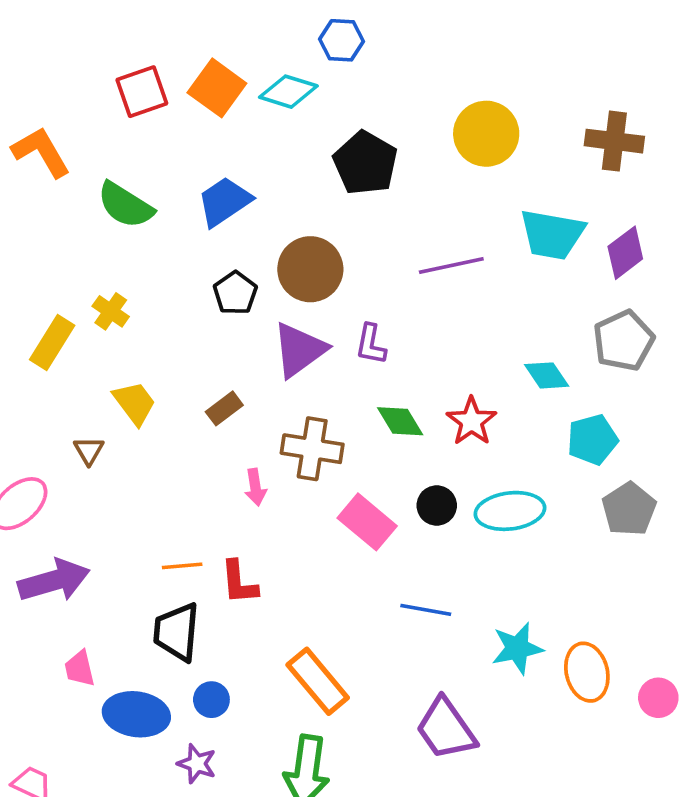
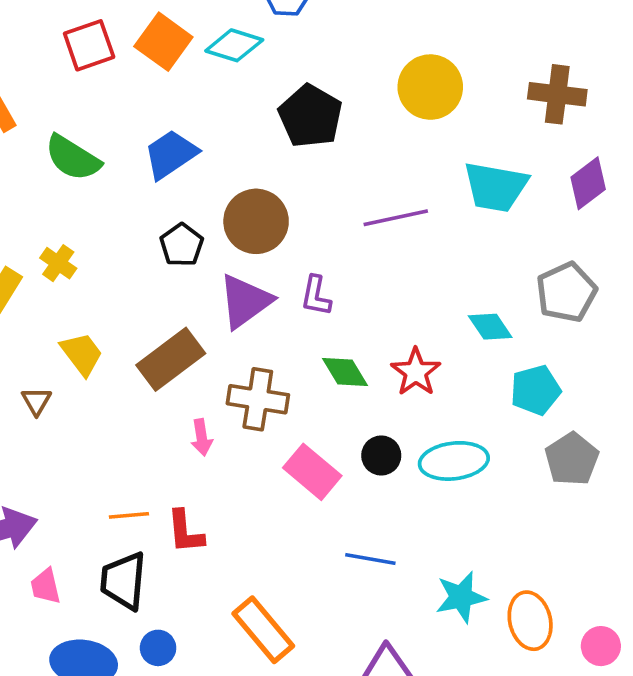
purple diamond: (625, 253) -> (588, 183), moved
brown rectangle: (224, 408) -> (171, 359), size x1.8
pink trapezoid: (80, 668) -> (45, 586), moved

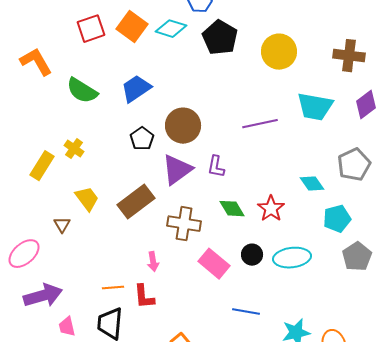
black pentagon: (310, 116) -> (220, 38), moved
pink arrow: (202, 437) -> (153, 262), moved

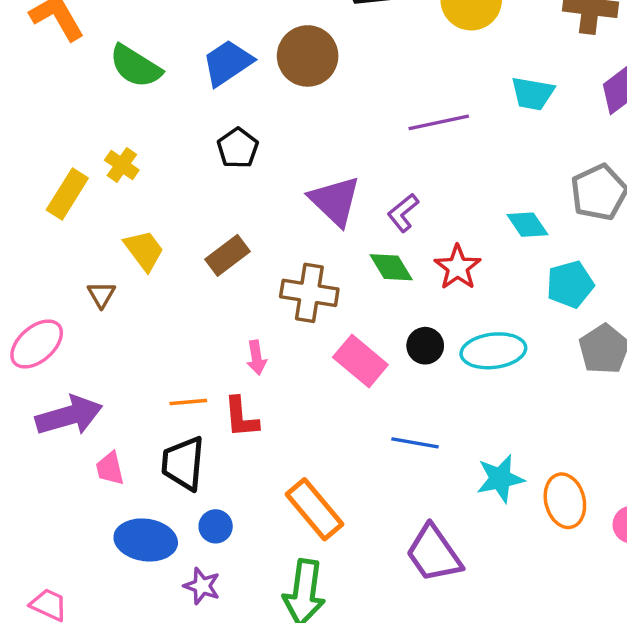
cyan trapezoid: (315, 107) -> (533, 93), size x0.7
brown circle: (183, 126) -> (308, 56), moved
purple L-shape: (216, 167) -> (403, 213), moved, turned 40
purple triangle: (177, 170) -> (335, 201), moved, turned -40
brown rectangle: (136, 202) -> (228, 255), size x0.7

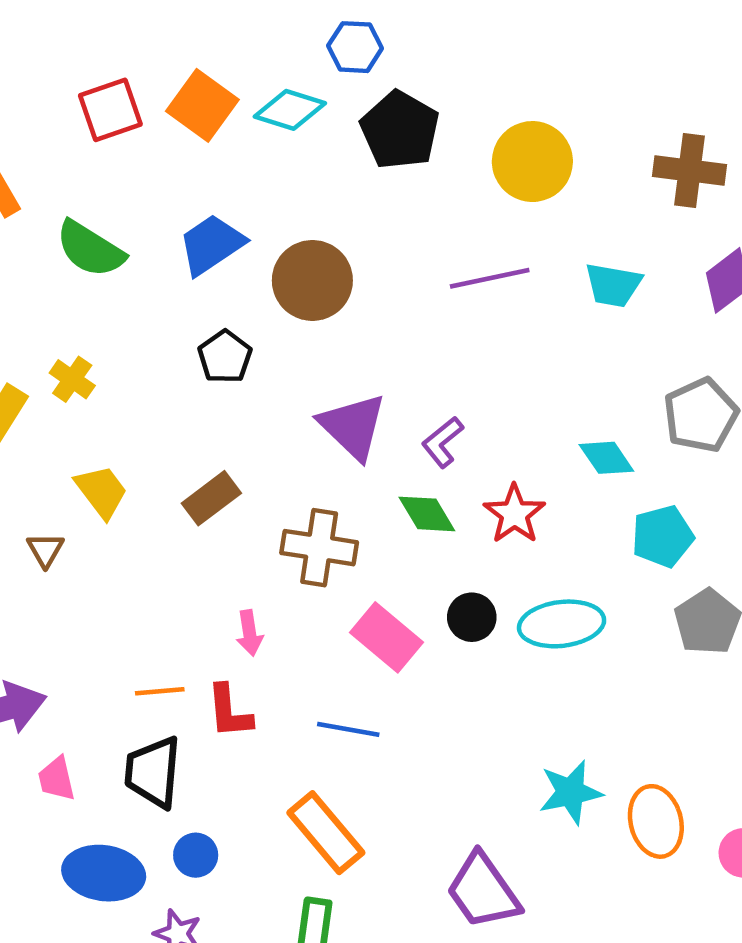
brown circle: (308, 56) -> (312, 280), moved
purple line: (439, 122) -> (490, 278), moved
blue line: (415, 443) -> (348, 729), moved

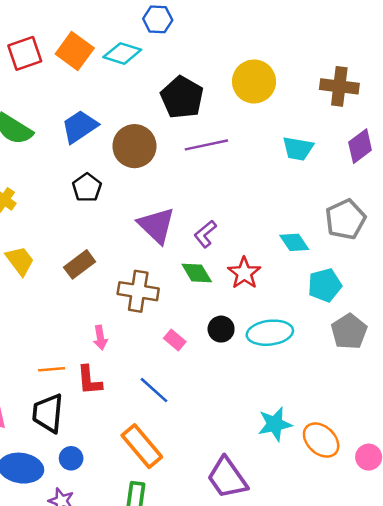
black pentagon: (400, 130) -> (182, 97), moved
purple line: (490, 278) -> (206, 145), moved
pink rectangle: (386, 637) -> (175, 340), size x0.6
blue line: (348, 729) -> (154, 390), turned 32
orange ellipse: (656, 821) -> (321, 440), turned -33

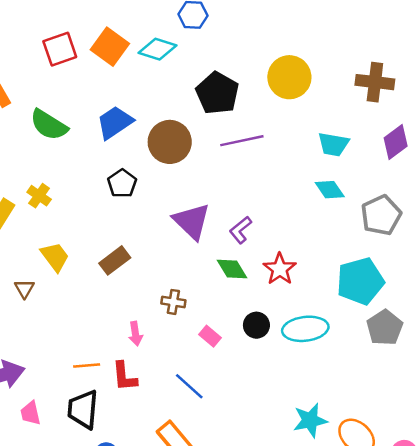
cyan diamond: (294, 242) -> (330, 190), moved
cyan pentagon: (325, 285) -> (360, 281), size x1.4
brown cross: (138, 291) -> (173, 302), moved, size x0.6

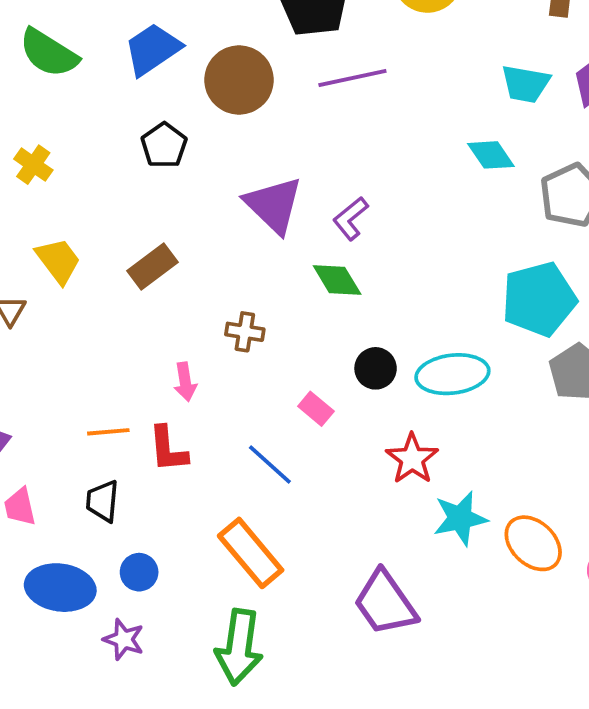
cyan trapezoid: (333, 144) -> (526, 84), moved
red star: (280, 269) -> (412, 459), moved
pink rectangle: (210, 336) -> (316, 409), moved
black trapezoid: (83, 409) -> (103, 501), size x0.7

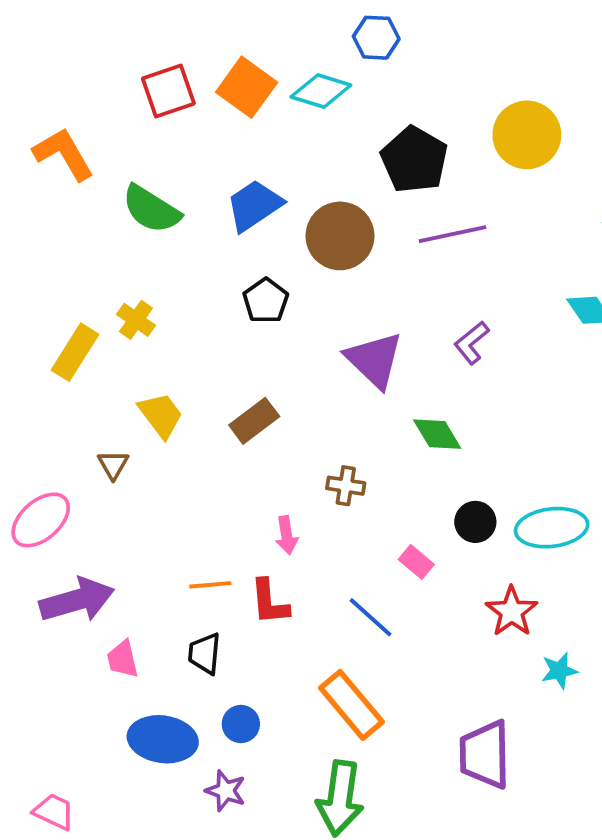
purple L-shape: (351, 218) -> (472, 343), moved
cyan star: (460, 518) -> (559, 671), size x0.7
purple trapezoid: (385, 603) -> (485, 754), turned 34

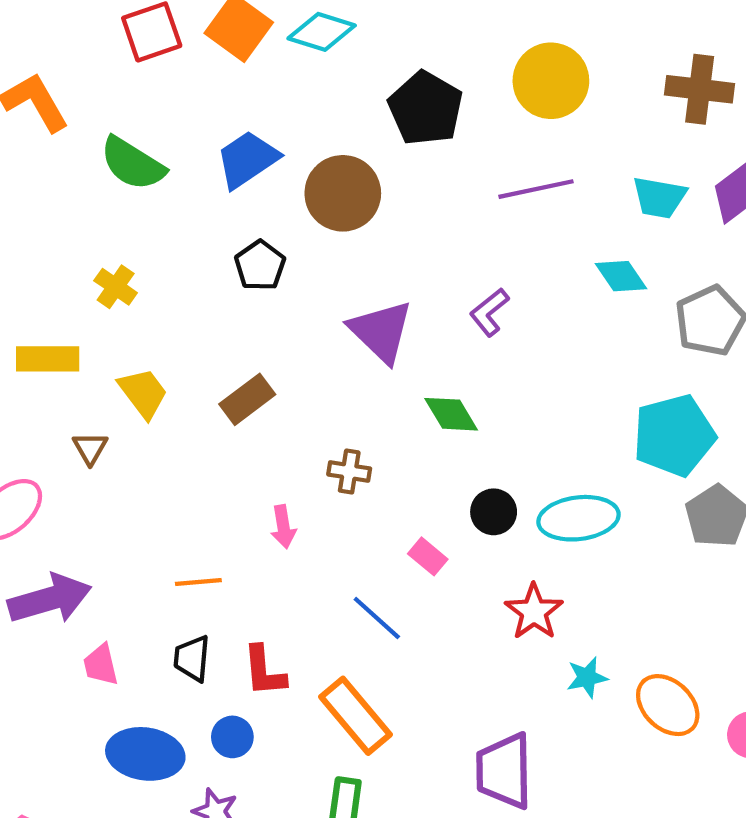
purple line: (452, 234) -> (536, 189), moved
yellow rectangle: (75, 352) -> (48, 359), moved, turned 58
red L-shape: (269, 602) -> (264, 671), moved

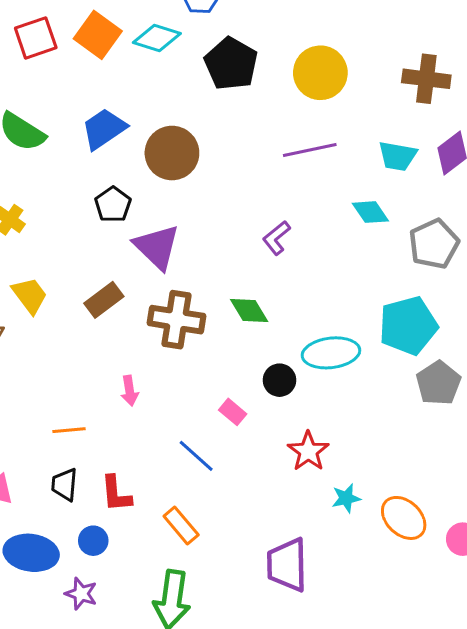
black pentagon: (426, 108) -> (231, 64), moved
purple triangle: (381, 331) -> (157, 247), moved
brown cross: (349, 471) -> (177, 320), moved, size x1.8
cyan ellipse: (579, 518) -> (331, 353), moved
orange rectangle: (356, 716) -> (181, 526), size x0.7

